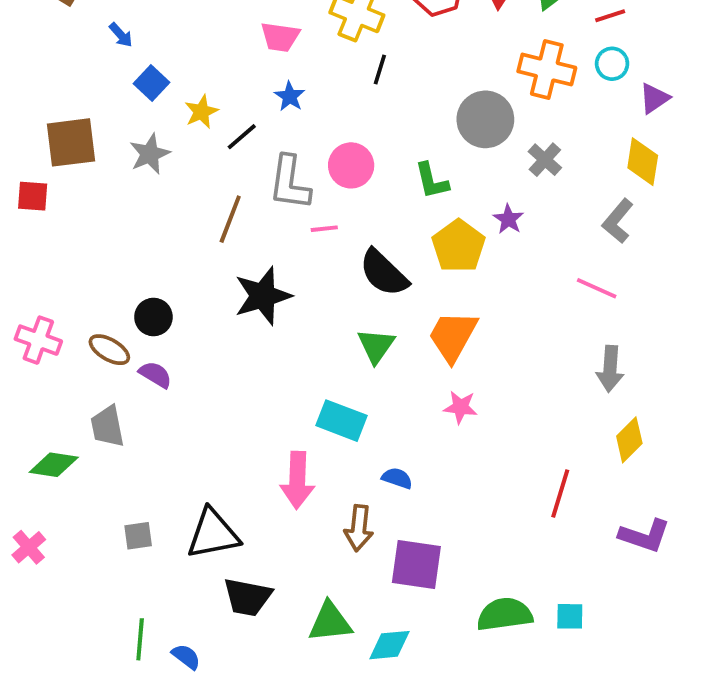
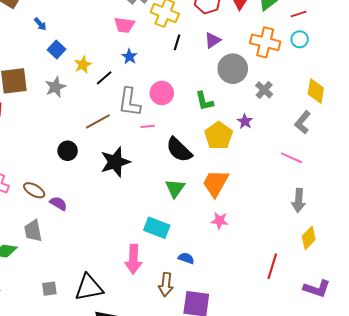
purple triangle: (654, 98) -> (212, 40), moved
brown line: (230, 219) -> (98, 121), turned 40
black circle: (153, 317) -> (68, 151), moved

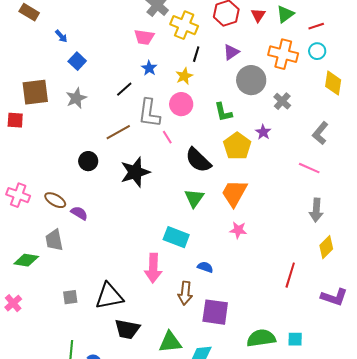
yellow star: (83, 65) -> (184, 76), moved
yellow diamond: (316, 91) -> (333, 83), moved
pink line: (148, 126) -> (167, 137), turned 64

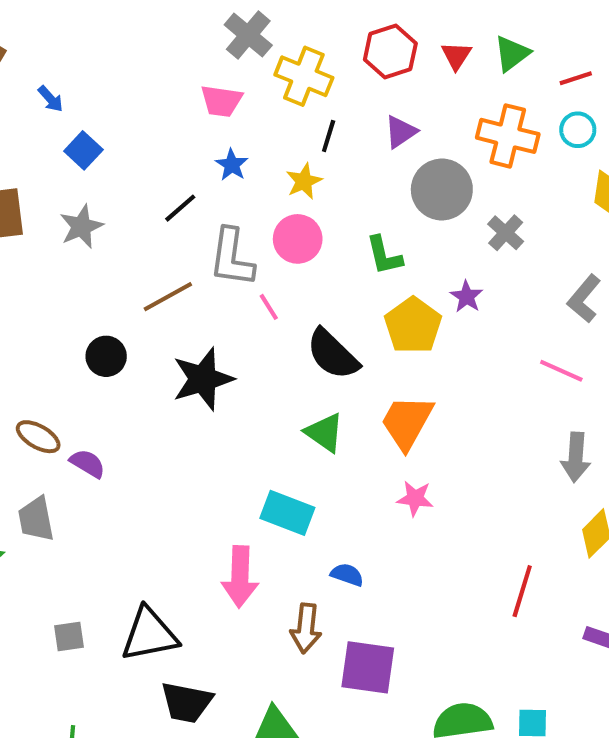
green triangle: (194, 198) -> (324, 433), turned -30

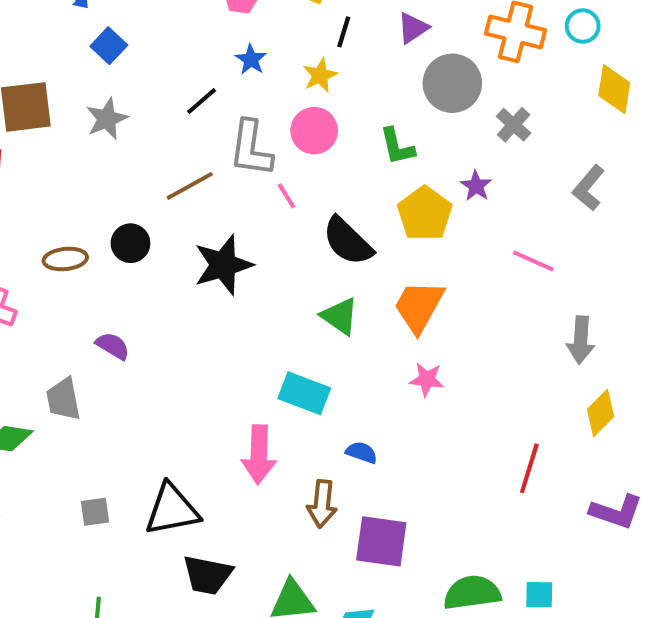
pink line: (561, 371) -> (533, 261), moved
brown ellipse: (38, 437) -> (65, 259), moved, turned -36

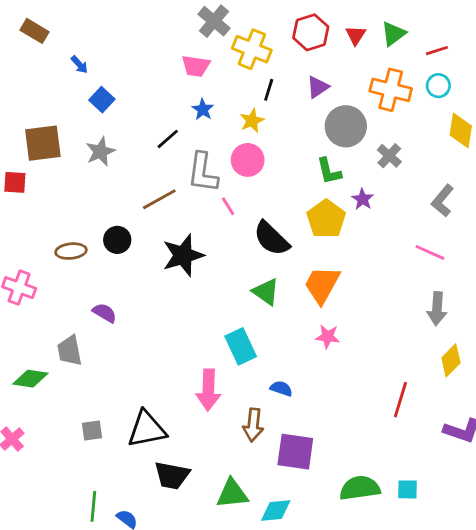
green L-shape: (397, 146) -> (329, 171), moved
pink line: (533, 261) -> (430, 252), moved
cyan rectangle: (304, 393) -> (241, 346), turned 44

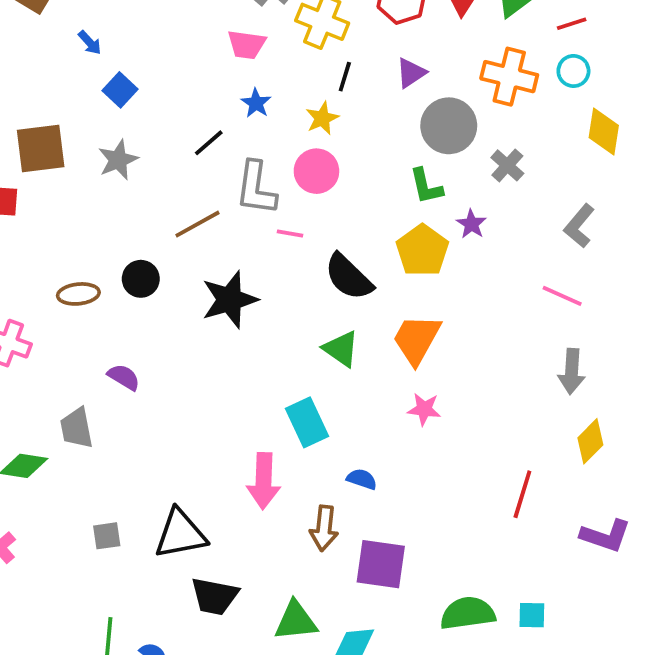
pink line: (228, 206) -> (290, 233), turned -48

